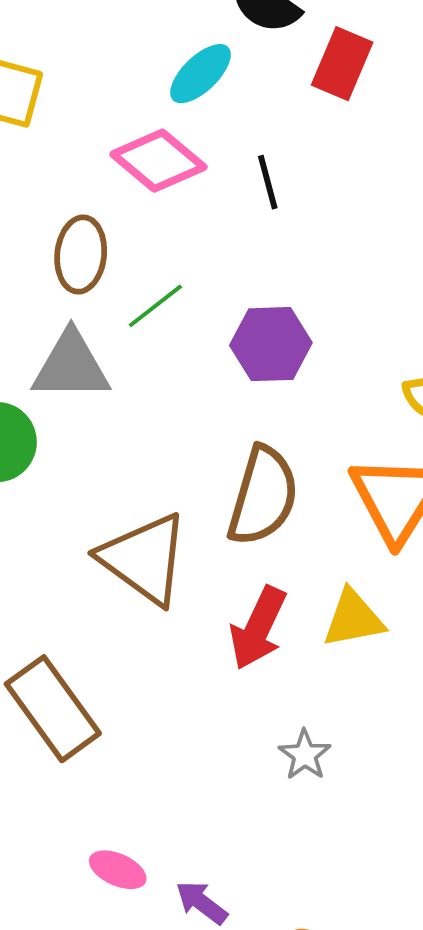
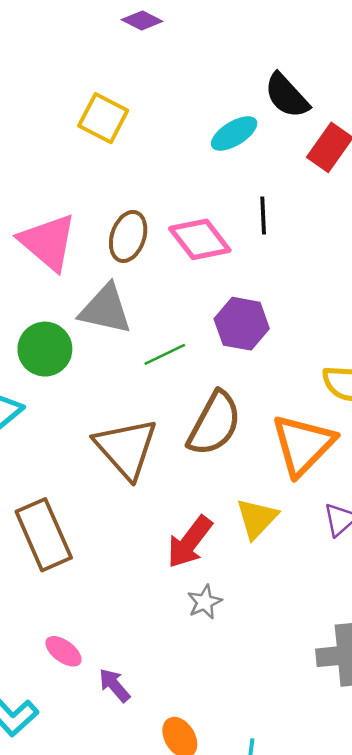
pink diamond: (158, 161) -> (200, 239), moved
green line: (155, 306) -> (165, 354), moved
yellow triangle: (353, 619) -> (257, 518), turned -48
red arrow: (258, 628) -> (190, 542), moved

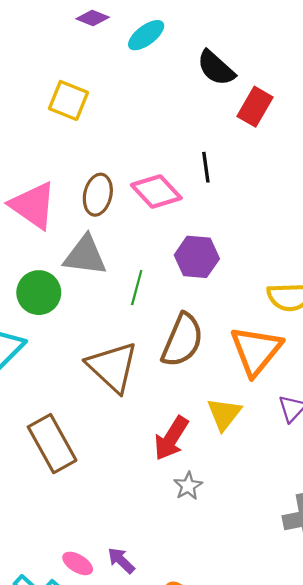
cyan ellipse: (234, 133) -> (146, 35), moved
green line: (165, 354) -> (137, 288), turned -44
pink ellipse: (63, 651) -> (78, 563), moved

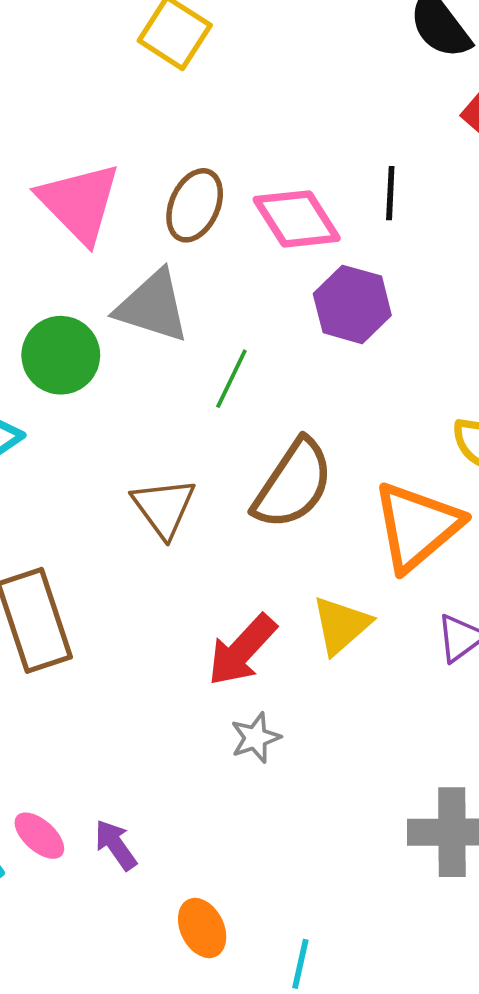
purple hexagon: (197, 257) -> (352, 304), moved
brown triangle: (113, 367) -> (164, 508), size x0.7

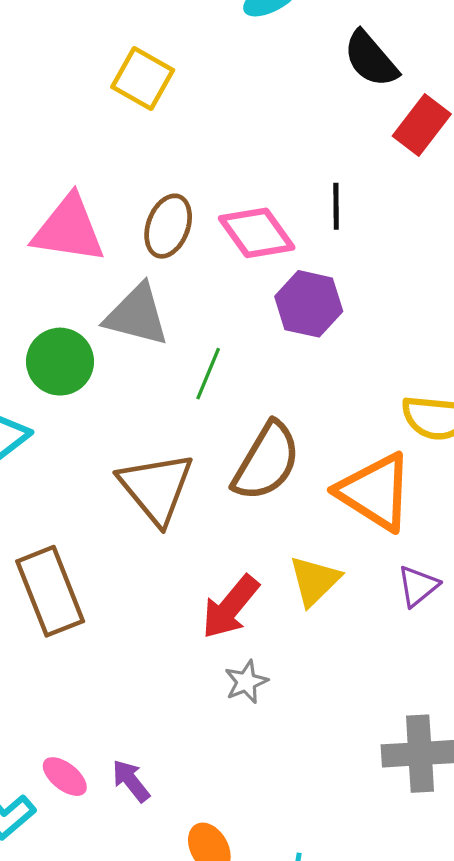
pink triangle: (79, 203) -> (69, 229), turned -34
brown triangle: (164, 508) -> (156, 488), size x1.4
orange triangle: (417, 526) -> (375, 492), turned -44

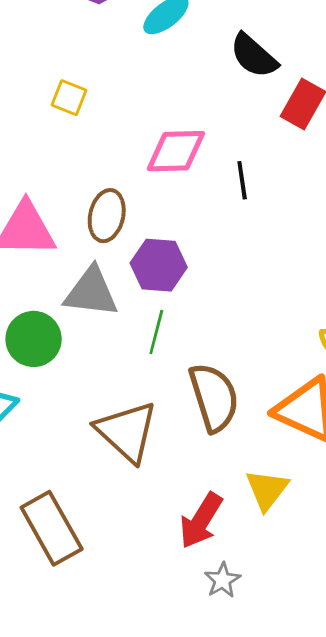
yellow square: (143, 79) -> (69, 98), size x0.7
pink diamond: (257, 233) -> (176, 151), moved, turned -48
purple hexagon: (309, 304) -> (159, 265), moved
brown semicircle: (266, 461) -> (214, 397), turned -40

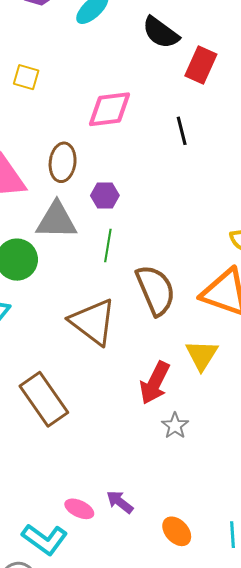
black line: (242, 180) -> (182, 131), moved
purple hexagon: (159, 265) -> (105, 195), size x0.7

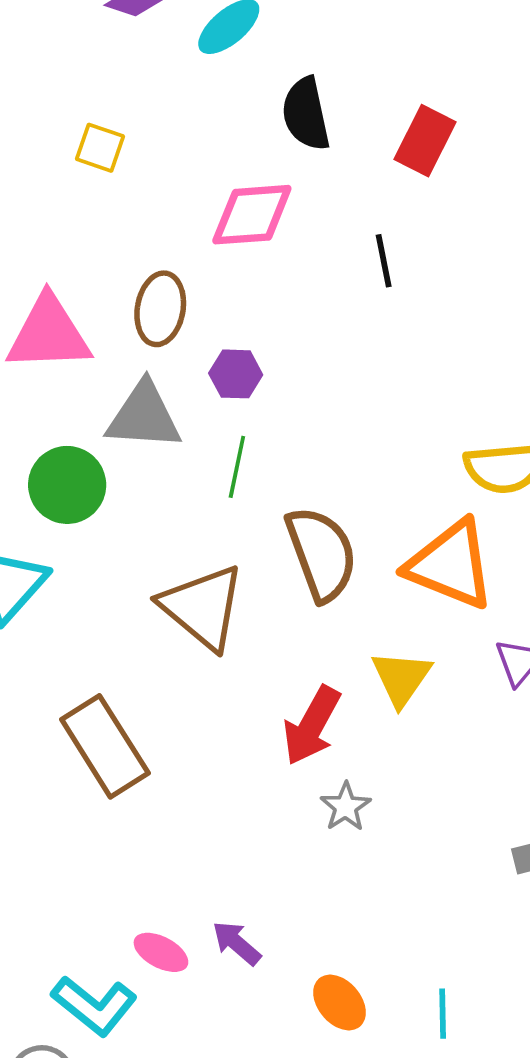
black semicircle: (161, 33) -> (306, 114), moved, turned 39

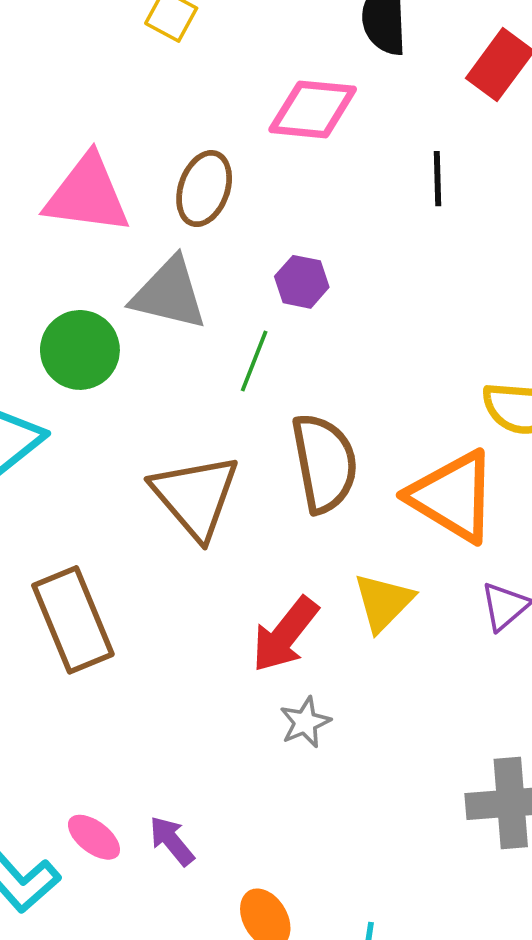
purple hexagon: (236, 374) -> (302, 282), moved

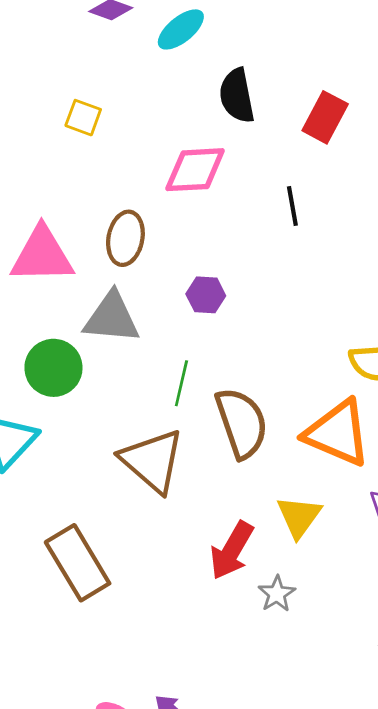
green line: (254, 361) -> (181, 383), moved
gray star: (305, 722) -> (277, 594), moved

